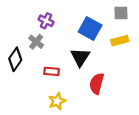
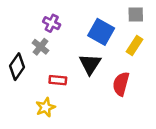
yellow rectangle: (120, 41) -> (135, 46), turned -42
red semicircle: (97, 84) -> (121, 84), moved
yellow star: (57, 101) -> (45, 107), moved

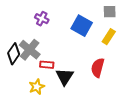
gray cross: (40, 47) -> (30, 50), moved, size x1.5
black triangle: (90, 64) -> (65, 77), moved

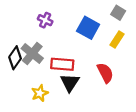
gray square: (110, 12) -> (118, 13), turned 32
red rectangle: (47, 65) -> (62, 64), moved, size x1.5
red semicircle: (98, 68) -> (105, 73), turned 138

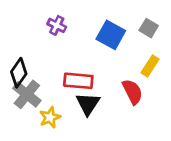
gray square: (118, 13) -> (149, 28), moved
yellow rectangle: (117, 40) -> (150, 66), moved
gray cross: (32, 53) -> (27, 94), moved

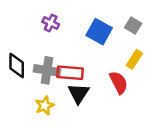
black diamond: (19, 73) -> (17, 66), turned -35
gray cross: (27, 94) -> (47, 70), moved, turned -30

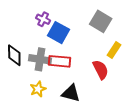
gray square: (133, 25) -> (101, 21), moved, size x1.5
blue square: (99, 32) -> (59, 33), moved
black triangle: (79, 93) -> (71, 93), moved, turned -48

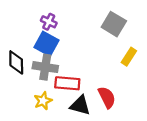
blue square: (59, 33) -> (46, 44), moved
red rectangle: (60, 61) -> (67, 83), moved
red semicircle: (101, 70) -> (107, 97), moved

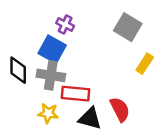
purple cross: (49, 22) -> (65, 25), moved
yellow star: (43, 101) -> (48, 113), turned 30

